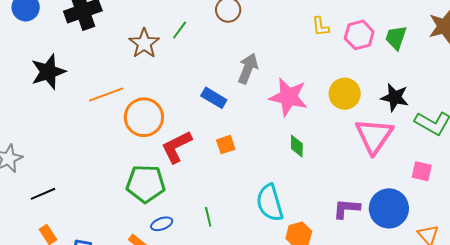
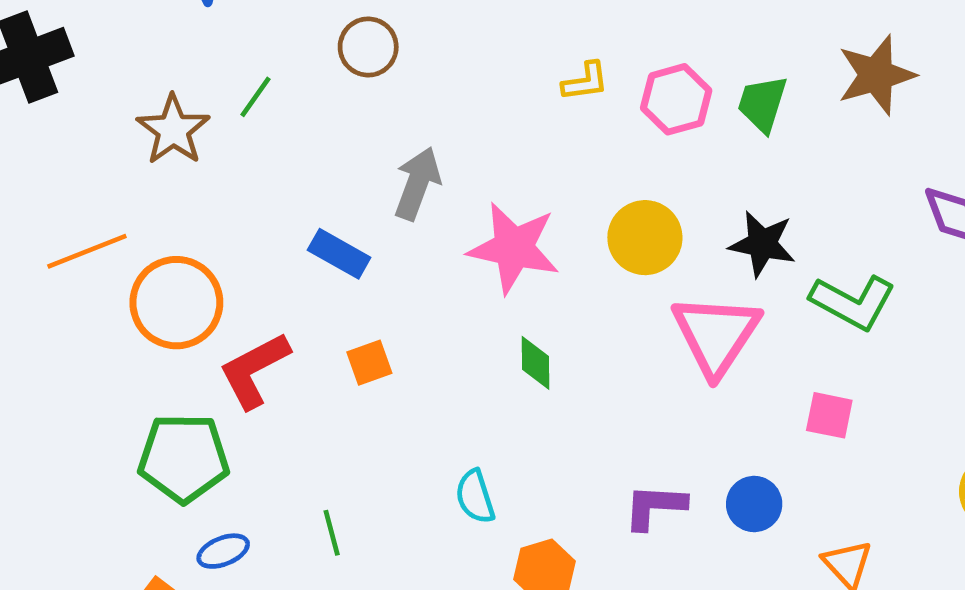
yellow L-shape: (321, 26) -> (585, 81), turned -90
cyan semicircle: (270, 203) -> (475, 497), size x0.6
blue circle: (389, 208) -> (754, 504), size x0.6

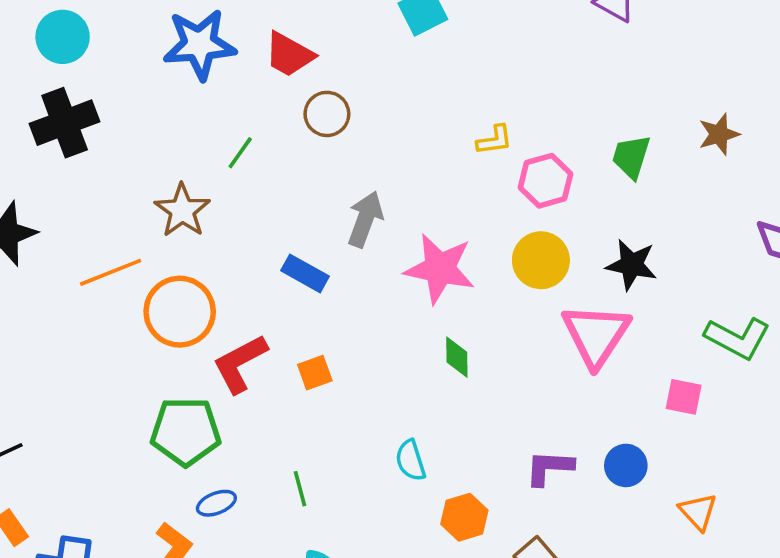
brown star: (876, 75) -> (719, 134), size x0.7
pink hexagon: (676, 99) -> (545, 181), moved
brown star: (173, 130) -> (182, 210), moved
green L-shape: (853, 302) -> (738, 338), moved
orange square: (369, 363) -> (315, 373), moved

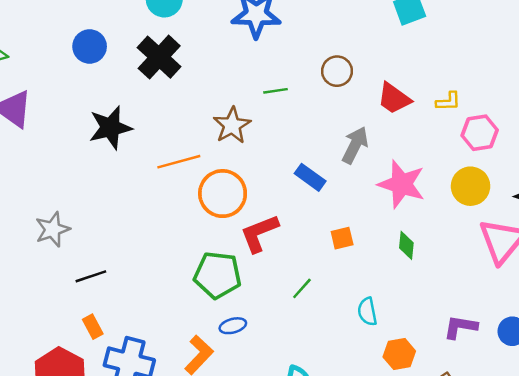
red trapezoid: (289, 54) -> (394, 98), moved
black cross: (65, 123) -> (159, 57), turned -33
green line: (240, 153) -> (275, 91), turned 40
orange square: (315, 373) -> (342, 238), moved
green line: (300, 489) -> (302, 288), moved, turned 50

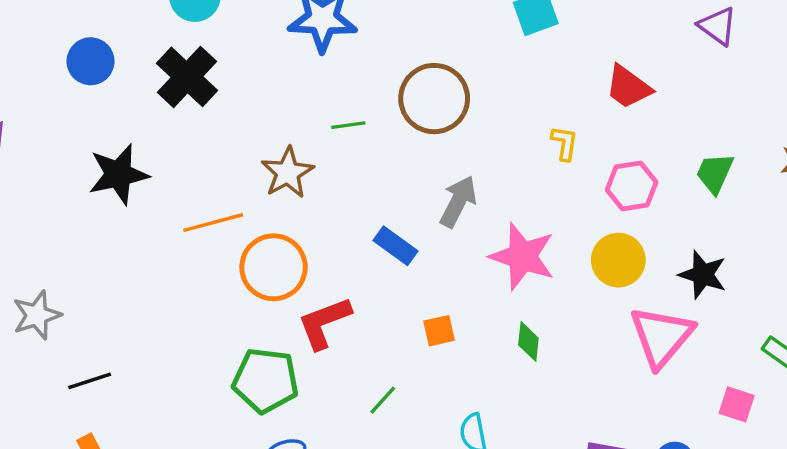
brown circle: (337, 71) -> (434, 99), size x1.6
red trapezoid: (394, 98) -> (628, 87), moved
yellow L-shape: (448, 101) -> (565, 143), moved, turned -80

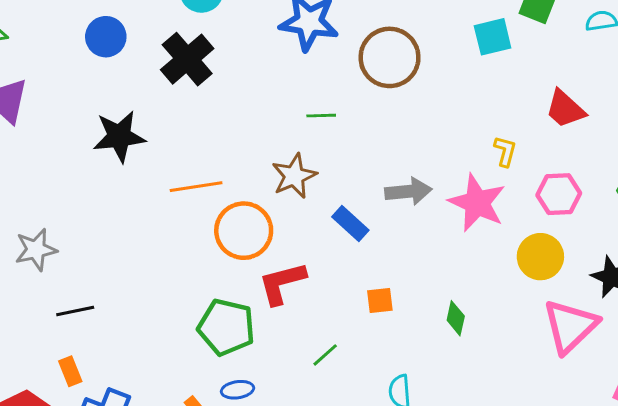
brown circle: (434, 99) -> (390, 57), moved
brown star: (288, 173) -> (294, 176), moved
gray arrow: (458, 202) -> (408, 191), turned 51
pink star: (522, 256) -> (477, 203), moved

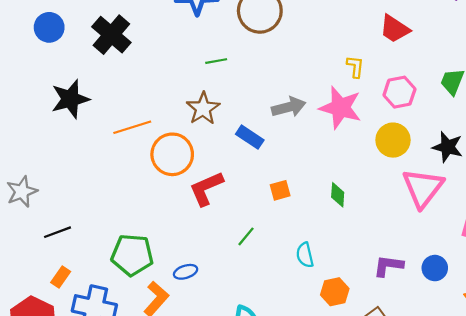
green pentagon: (226, 327) -> (132, 255), moved
orange rectangle: (70, 371) -> (61, 277), turned 65

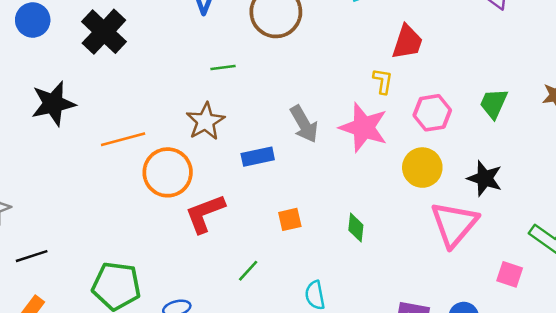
red trapezoid: (395, 29) -> (407, 42), moved, turned -108
gray arrow: (289, 107) -> (304, 124), turned 72
blue rectangle: (250, 137) -> (258, 157), turned -48

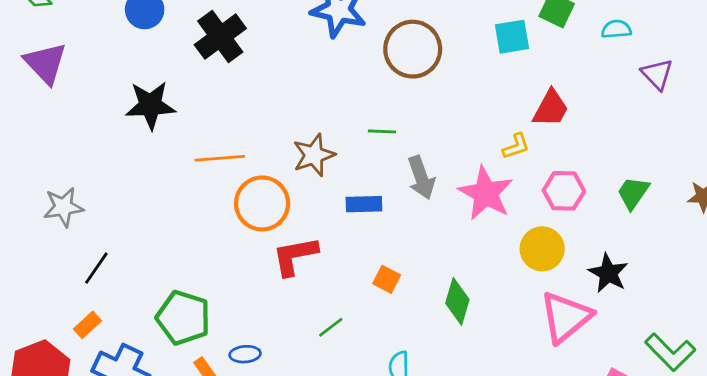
green line: (223, 67) -> (382, 131), moved
yellow L-shape: (383, 81) -> (516, 146), turned 52
orange square: (290, 219) -> (387, 279), turned 30
green diamond: (356, 228) -> (457, 301), size x1.4
black line: (32, 256) -> (96, 268), turned -48

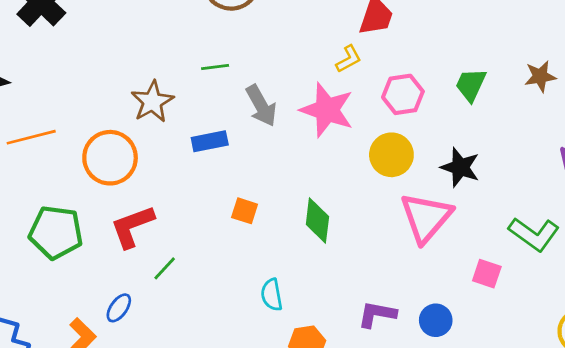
orange line: (220, 158) -> (31, 137), moved
red L-shape: (295, 256) -> (132, 227), moved
green pentagon: (183, 318) -> (56, 232), moved
green line: (331, 327) -> (165, 268), moved
blue ellipse: (245, 354) -> (119, 308), turned -40

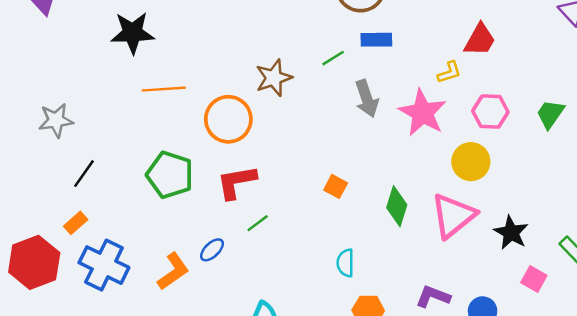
green line: (215, 67) -> (333, 58), turned -35
blue rectangle: (210, 141) -> (376, 40), moved
black star: (460, 167) -> (511, 233), moved
pink triangle: (426, 218) -> (453, 216), moved

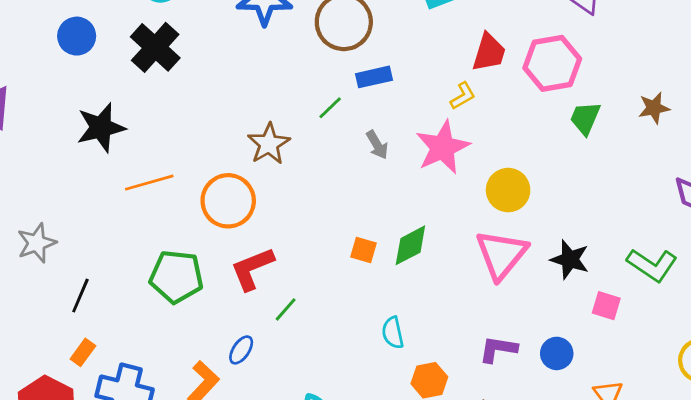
gray arrow: (367, 99) -> (377, 145), size x0.7
pink hexagon: (490, 112) -> (552, 63), moved, size x1.4
pink star: (423, 113) -> (443, 147), turned 30
green diamond: (397, 206) -> (410, 245), moved, turned 57

